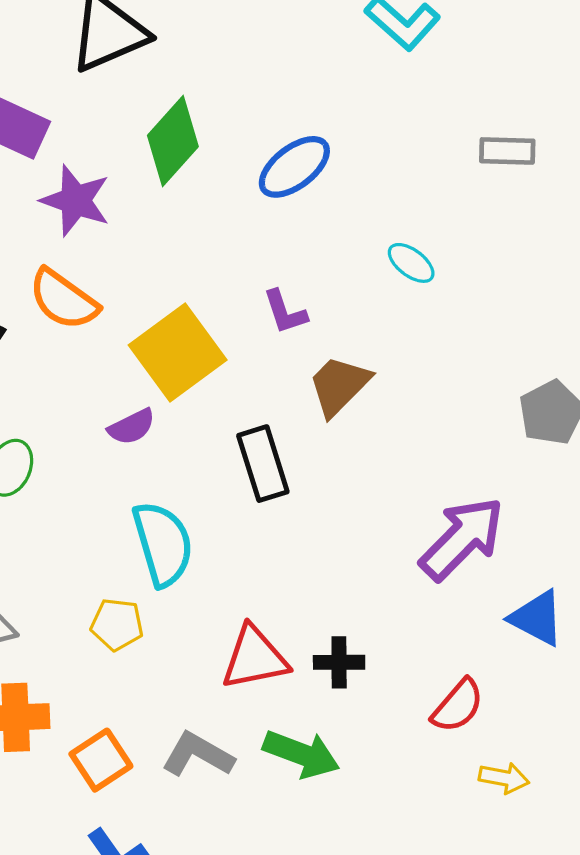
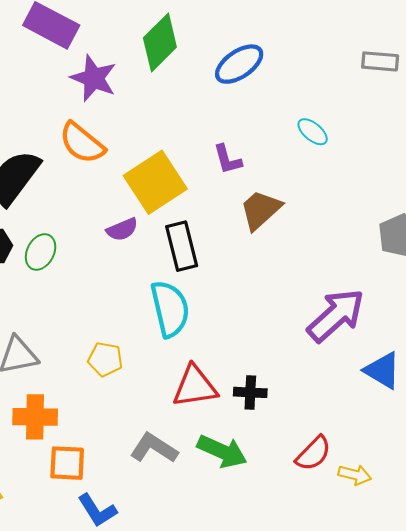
black rectangle: (263, 464) -> (182, 246), moved
cyan semicircle: (163, 544) -> (170, 309), moved
red semicircle: (458, 706) -> (313, 453), moved
orange square: (101, 760) -> (67, 463), moved, turned 33

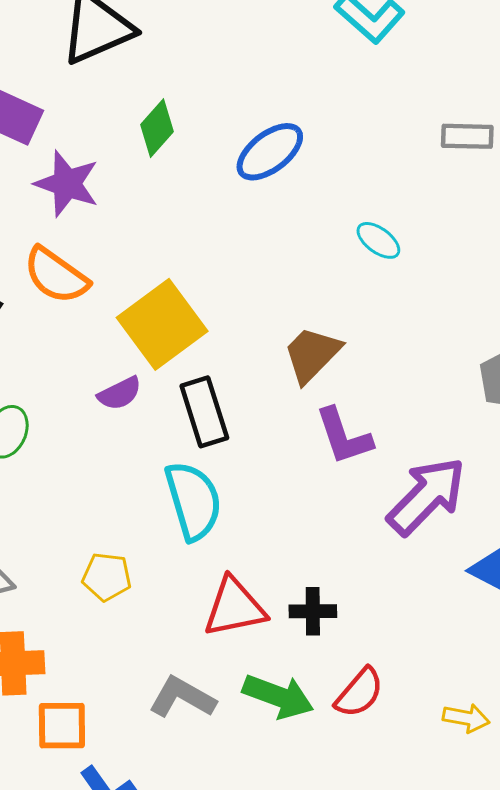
green diamond: (160, 43) -> (157, 128), size x0.7
purple L-shape: (228, 159) -> (344, 436), moved, size x1.4
red semicircle: (313, 453) -> (359, 693), moved

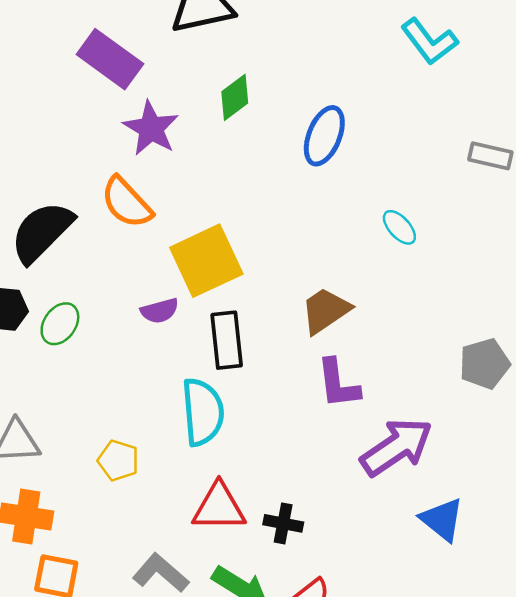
blue ellipse: (270, 152) -> (324, 136), turned -42

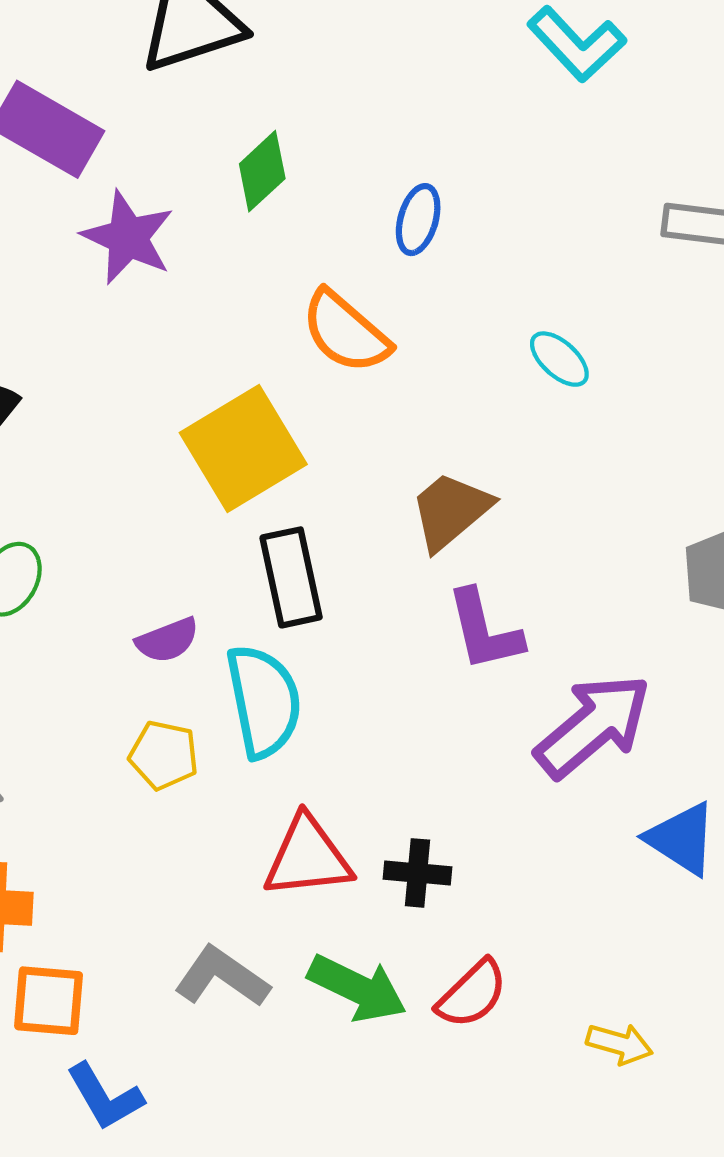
blue ellipse: (324, 136) -> (418, 220), size x0.7
orange semicircle: (127, 203) -> (345, 332), moved
purple semicircle: (160, 311) -> (167, 640), moved
yellow pentagon: (118, 460) -> (164, 755), moved

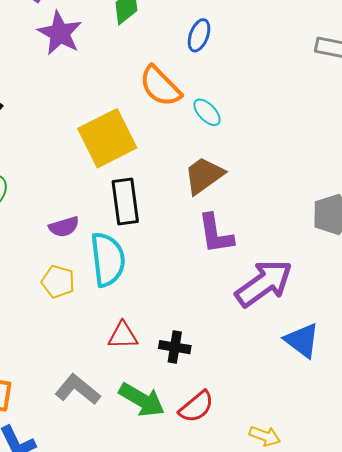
cyan ellipse: (559, 359) -> (207, 112), moved
red triangle: (308, 857) -> (123, 335), size x0.7

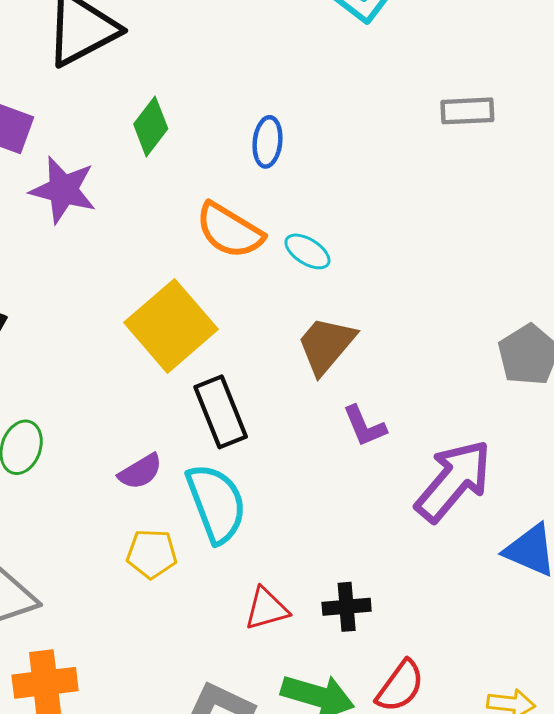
purple L-shape: (216, 234) -> (365, 426), size x0.7

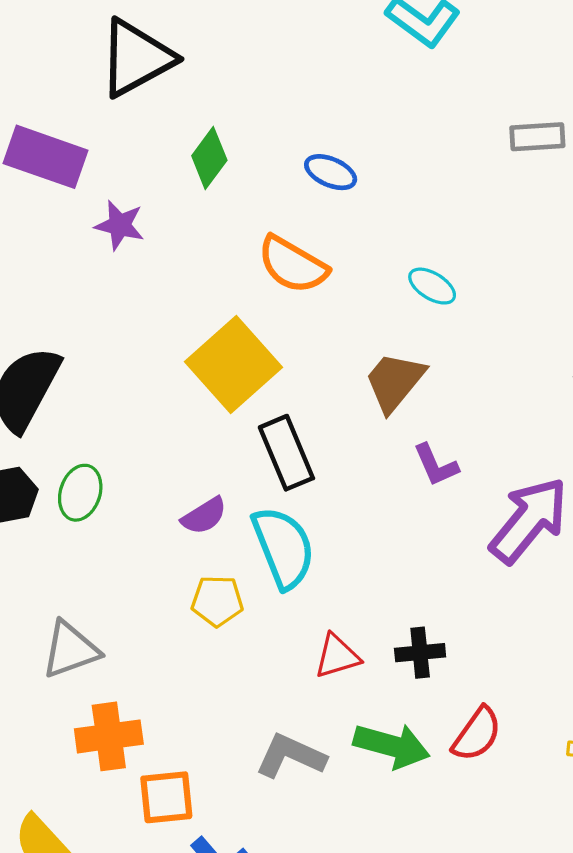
blue ellipse: (267, 142) -> (331, 172), turned -72
purple star: (63, 190) -> (120, 225), size x0.7
cyan ellipse: (307, 251) -> (432, 286), moved

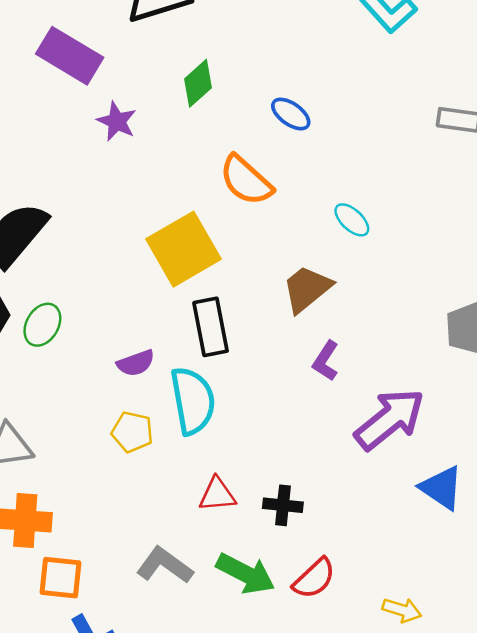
purple L-shape: (436, 465) -> (326, 361), turned 45

